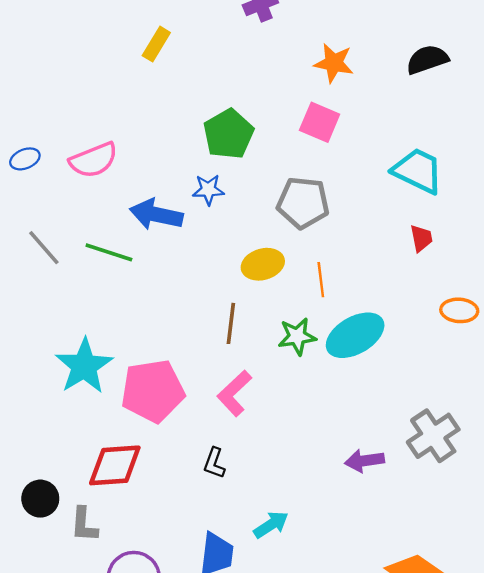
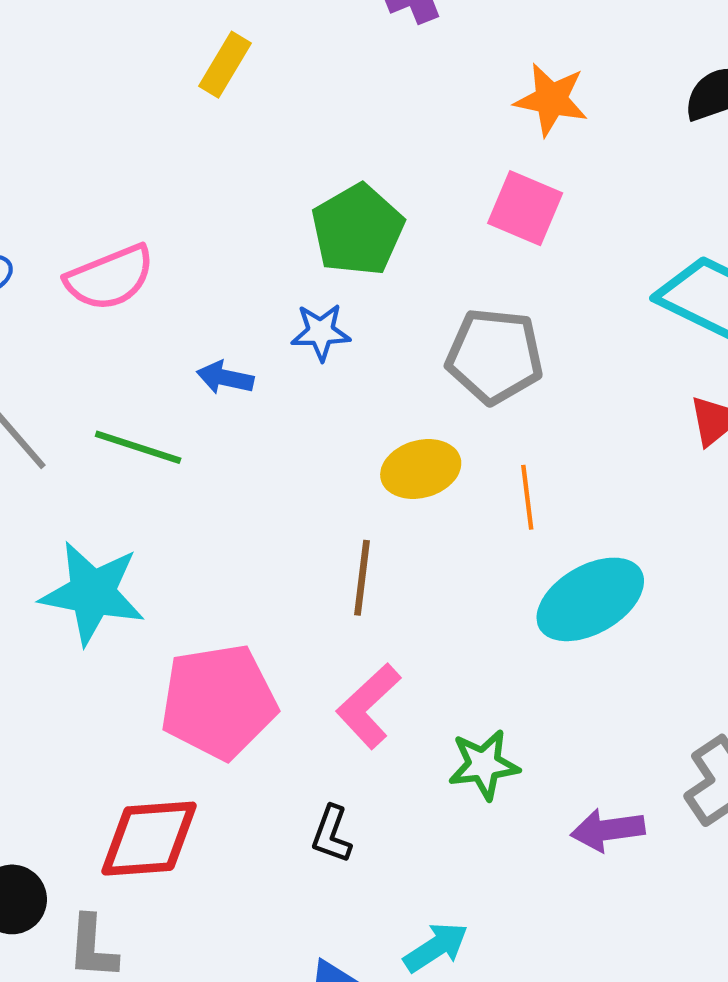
blue arrow: (156, 215) -> (225, 378), size x0.6
green star: (297, 336) -> (484, 765), moved
cyan star: (84, 366) -> (92, 593), moved, turned -30

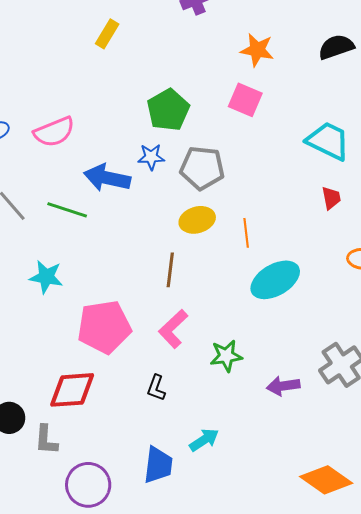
gray pentagon: (495, 356) -> (202, 168), moved
blue arrow: (225, 378) -> (107, 178), size x1.8
cyan star: (92, 593) -> (46, 277), size x0.7

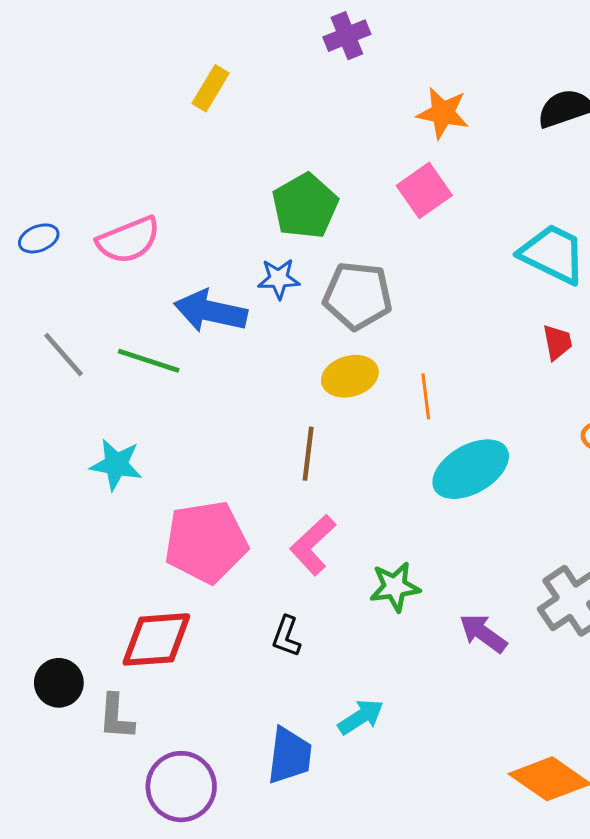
pink square: (245, 100) -> (424, 190), turned 32
purple arrow: (283, 386) -> (483, 633), turned 44

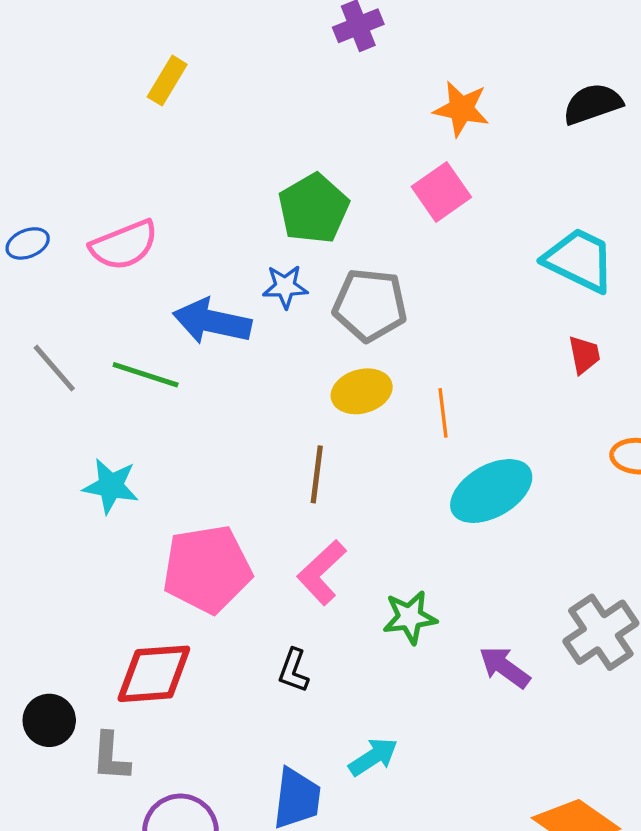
yellow rectangle: (211, 88) -> (167, 81), moved

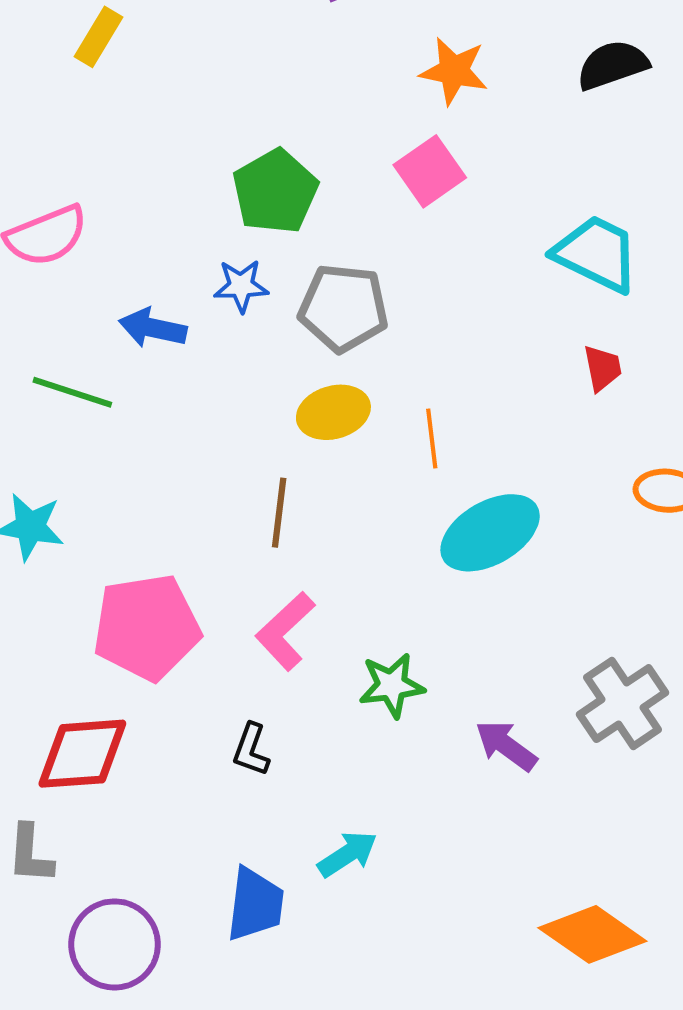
blue arrow: (212, 322) -> (153, 328), size x0.7

